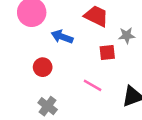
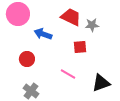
gray star: (127, 35) -> (92, 25), moved

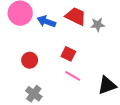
blue arrow: (43, 34) -> (46, 21), moved
red square: (80, 47) -> (68, 54), moved, turned 32

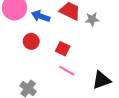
red circle: (30, 60) -> (31, 41), moved

